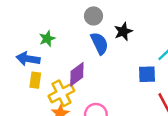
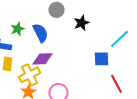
blue semicircle: (99, 43) -> (40, 33), moved
purple diamond: (77, 74) -> (42, 59), turned 35

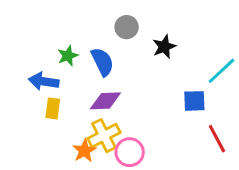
yellow cross: (30, 75) -> (104, 136), moved

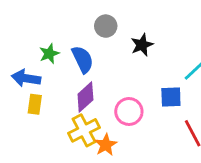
purple diamond: (105, 101) -> (85, 97), turned -40
orange star: (84, 151) -> (106, 145), moved
pink circle: (130, 152) -> (129, 111), moved

